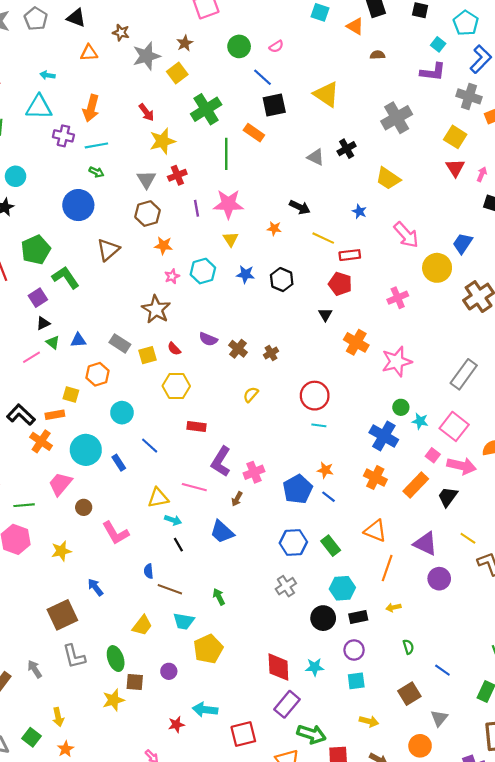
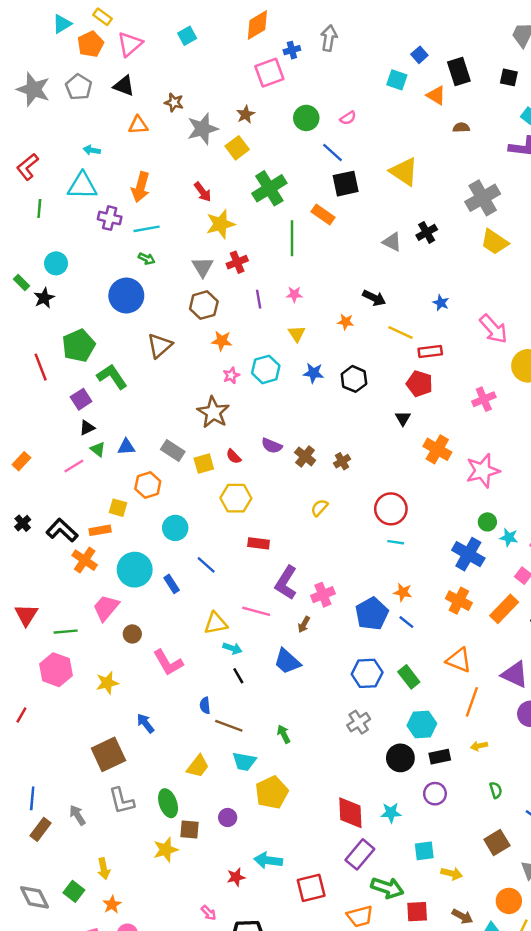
yellow trapezoid: (388, 178) -> (495, 242), moved
pink star: (228, 204) -> (294, 294), size x0.5
cyan square: (356, 681) -> (424, 851), moved

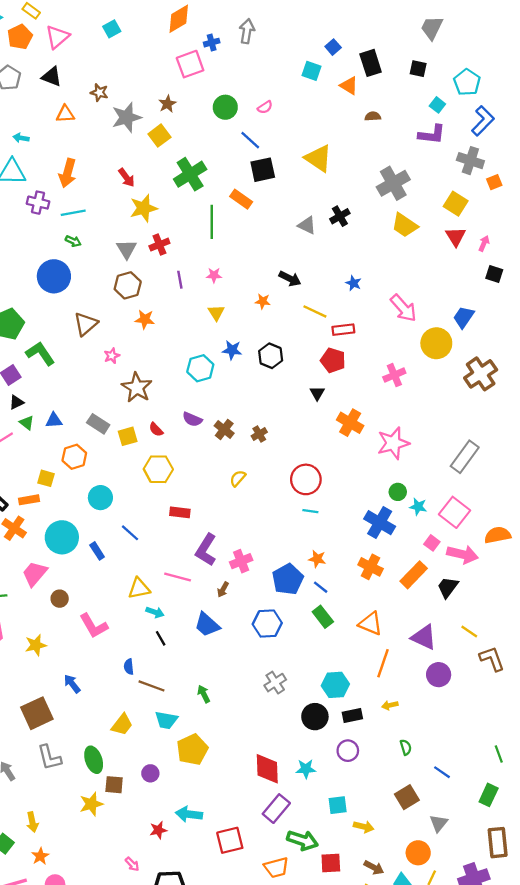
cyan hexagon: (266, 369) -> (200, 368), moved
pink star: (231, 375) -> (112, 356), moved
blue hexagon: (367, 673) -> (267, 624), moved
green rectangle: (409, 677) -> (323, 617), moved

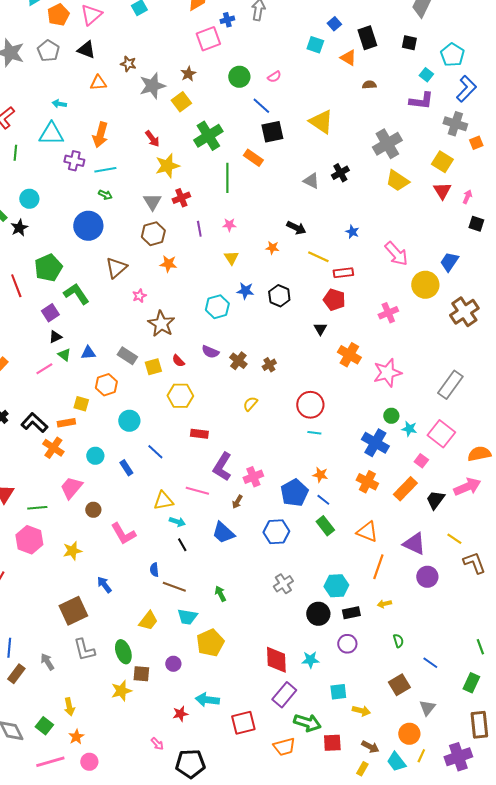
cyan circle: (62, 537) -> (95, 456), size x0.6
pink arrow: (462, 554) -> (467, 487), moved, turned -36

